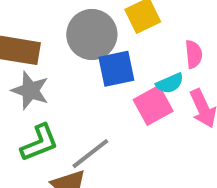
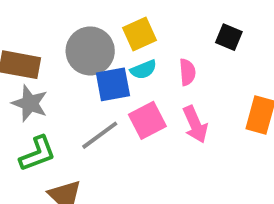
cyan semicircle: (170, 83) -> (143, 70), moved
gray line: (90, 154) -> (100, 135), moved

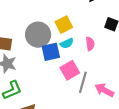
pink arrow: (195, 124) -> (104, 90), moved, turned 144
gray line: (100, 135) -> (83, 82), moved, turned -35

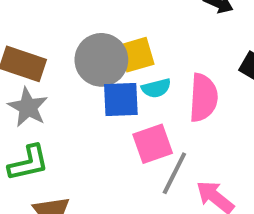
yellow square: (64, 25) -> (137, 55), moved
pink semicircle: (90, 44) -> (203, 98), size x1.6

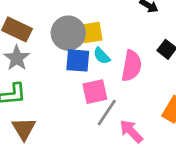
cyan semicircle: (156, 88) -> (102, 56), turned 54

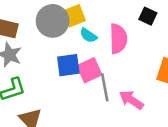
blue square: (78, 60) -> (68, 65), moved
gray line: (107, 113) -> (105, 87), turned -32

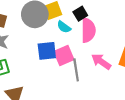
black square: (148, 16) -> (80, 14), moved, turned 32
pink arrow: (131, 100) -> (101, 61), moved

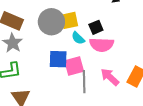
pink semicircle: (88, 30) -> (102, 45), turned 85

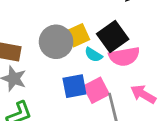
black square: (96, 27) -> (113, 37), size x1.6

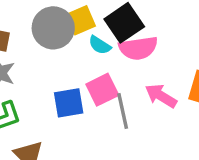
blue square: (74, 86) -> (69, 103), moved

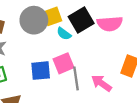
pink semicircle: (138, 48) -> (110, 24), moved
pink arrow: (161, 96) -> (101, 83), moved

